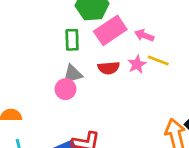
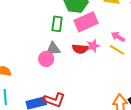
pink arrow: (144, 35) -> (118, 37), moved
pink star: (137, 64) -> (93, 46), moved

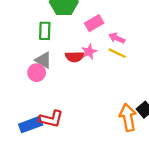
pink rectangle: (86, 22) -> (94, 23), moved, size x0.7
gray triangle: (53, 49) -> (43, 60), turned 42

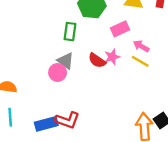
red semicircle: (75, 57) -> (97, 60), turned 30

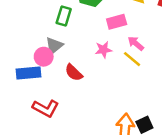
red semicircle: (97, 60) -> (74, 73), moved
gray triangle: (66, 61) -> (54, 46), turned 36
blue rectangle: (46, 124) -> (29, 73), moved

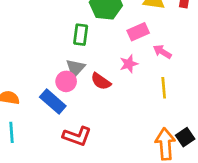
yellow line: (132, 59) -> (164, 88), moved, turned 54
blue rectangle: (29, 73) -> (53, 102), turned 55
red semicircle: (74, 73) -> (101, 81), moved

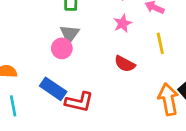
red semicircle: (101, 81) -> (125, 64), moved
blue rectangle: (53, 102) -> (53, 89), moved

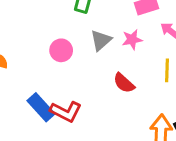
gray triangle: (70, 34) -> (101, 40), moved
blue rectangle: (53, 89) -> (41, 107), moved

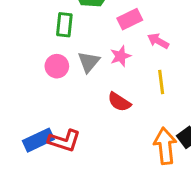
pink circle: (61, 50) -> (57, 66), moved
blue rectangle: (41, 107) -> (38, 140), turned -64

